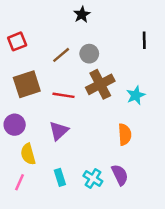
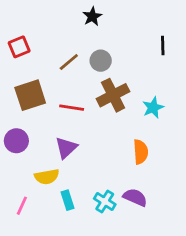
yellow semicircle: (28, 154) -> (47, 177), moved, turned -85
purple semicircle: (120, 175) -> (135, 197), turned -40

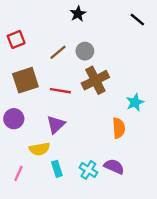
black line: (163, 45) -> (137, 20), moved, turned -49
cyan star: (153, 108) -> (135, 102), moved

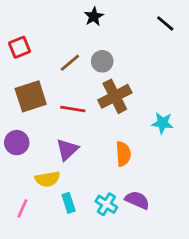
cyan star: (135, 102) -> (162, 123), turned 30
orange semicircle: (119, 128) -> (123, 154), moved

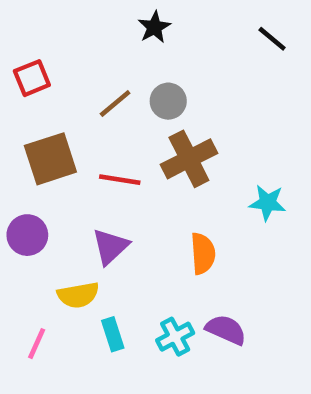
cyan cross: (106, 204) -> (175, 337), turned 30

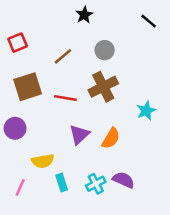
gray circle: (168, 101) -> (105, 50), moved
cyan star: (267, 203) -> (146, 111), turned -30
purple triangle: (110, 247) -> (79, 135), moved
orange semicircle: (203, 254) -> (111, 138), turned 35

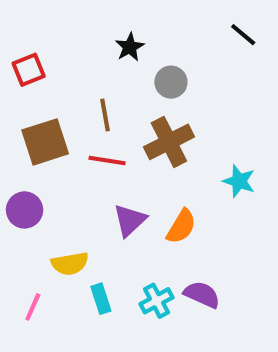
black star: (84, 15) -> (130, 47), moved
brown line: (63, 56) -> (105, 115), moved, turned -60
cyan star: (146, 111) -> (239, 181), turned -30

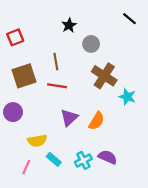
brown cross: (169, 142) -> (104, 76), moved, turned -30
cyan rectangle: (101, 299) -> (54, 159), turned -32
pink line: (33, 307) -> (26, 167), moved

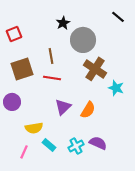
gray circle: (91, 44) -> (83, 40), size x1.6

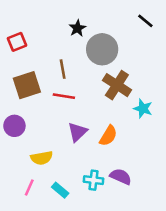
cyan rectangle: (49, 145) -> (60, 190), moved
cyan cross: (76, 146) -> (93, 180), turned 35

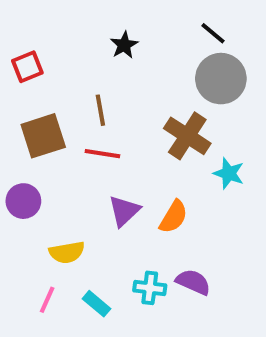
black line: (145, 21) -> (213, 33), moved
gray circle: (102, 49) -> (221, 79), moved

